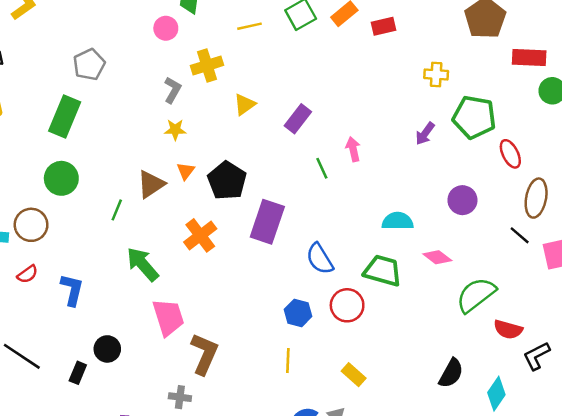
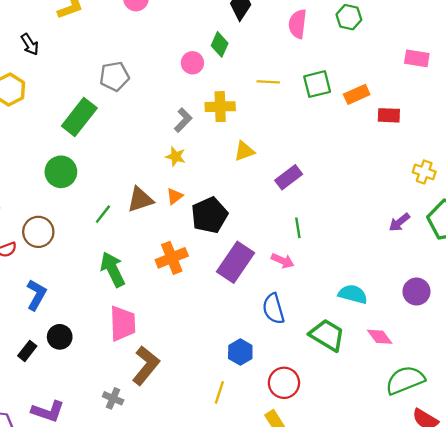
pink arrow: (353, 149) -> (283, 261), moved, turned 110
brown circle: (31, 225) -> (38, 232), moved
blue L-shape: (72, 290) -> (36, 295), moved
red circle: (347, 305) -> (284, 383), moved

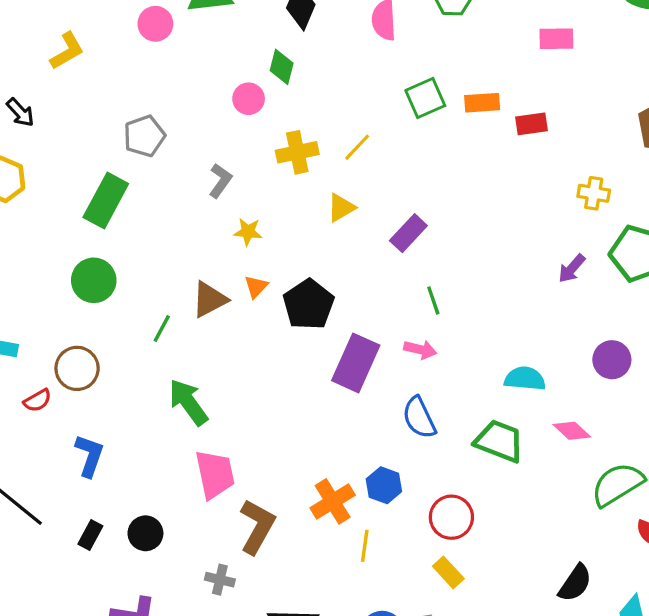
yellow line: (268, 82) -> (357, 147), moved, turned -40
orange rectangle: (357, 94) -> (482, 103), turned 30
gray L-shape: (183, 120) -> (220, 181), moved
orange cross: (172, 258) -> (333, 501), moved
black circle: (60, 337) -> (145, 533), moved

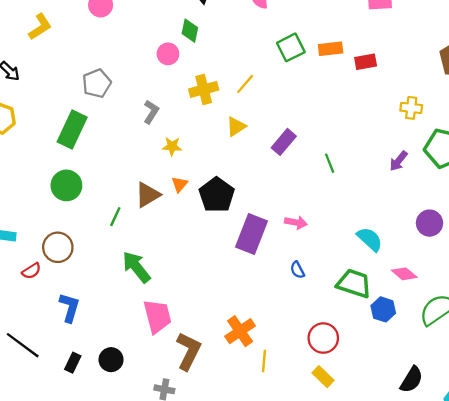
green line: (433, 300) -> (330, 163), moved
cyan semicircle: (525, 379) -> (370, 239), turned 40
blue semicircle: (419, 418) -> (297, 270), size x0.6
blue hexagon: (384, 485) -> (383, 309), moved

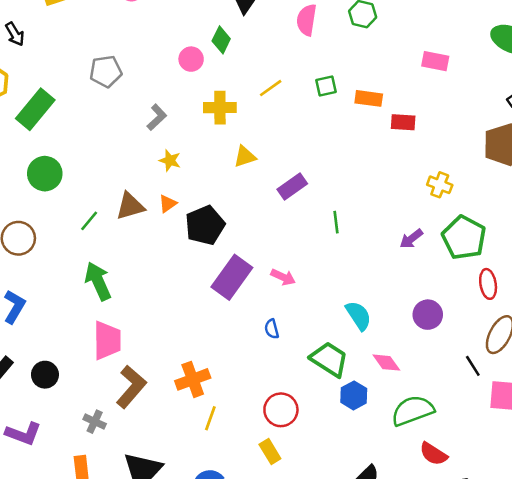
green square: (291, 47) -> (326, 86), size x0.7
yellow line: (245, 84) -> (271, 88), moved
green rectangle: (72, 130) -> (35, 109), moved

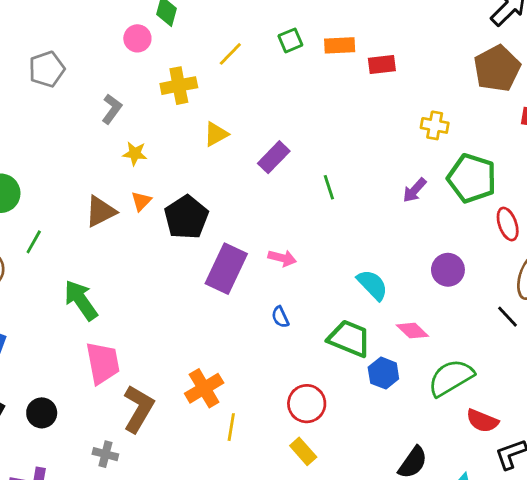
green line: (89, 221) -> (34, 242), moved

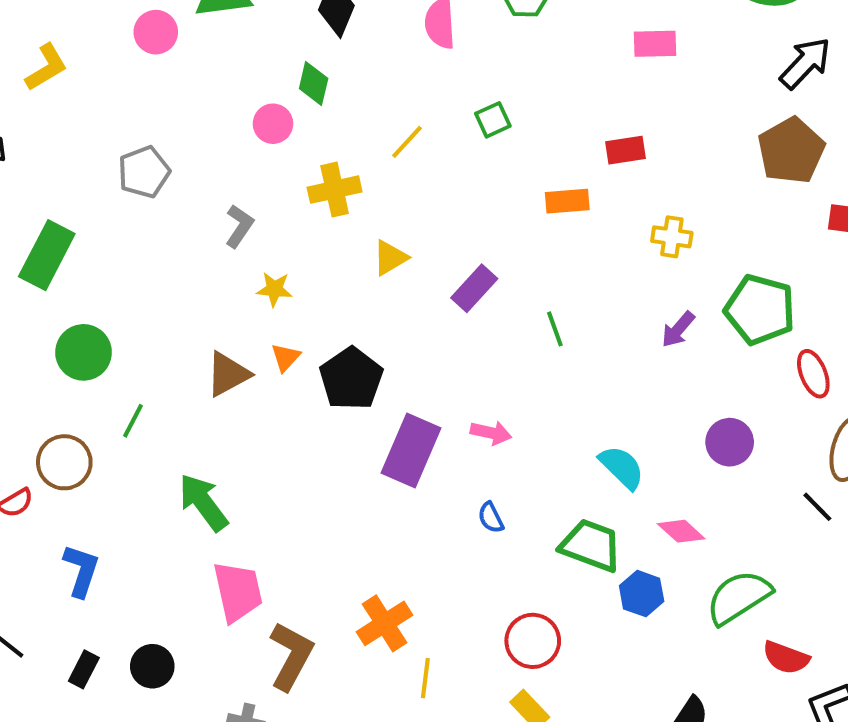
orange rectangle: (340, 45) -> (567, 201), moved
yellow cross: (435, 125) -> (672, 237), moved

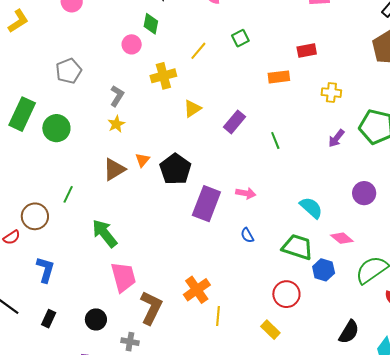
yellow star: (274, 289) -> (116, 124), moved, turned -30
green circle: (84, 352) -> (56, 128), moved
red circle: (533, 641) -> (286, 294), moved
black circle: (152, 666) -> (96, 319), moved

